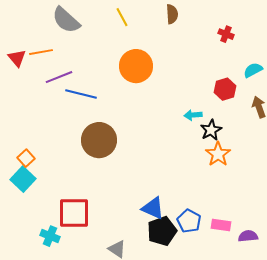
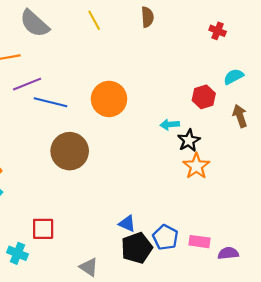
red cross: (226, 34) -> (218, 31), moved
orange circle: (136, 66) -> (109, 99), moved
blue triangle: (153, 208) -> (127, 224), size x0.7
red square: (74, 213) -> (43, 229), size x0.7

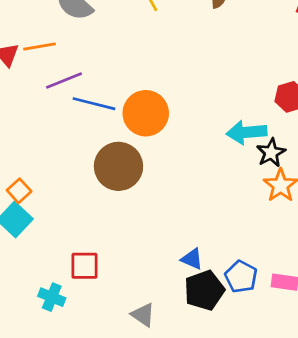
orange circle: (109, 99) -> (146, 113), moved
cyan arrow: (170, 125) -> (247, 132), size x1.6

